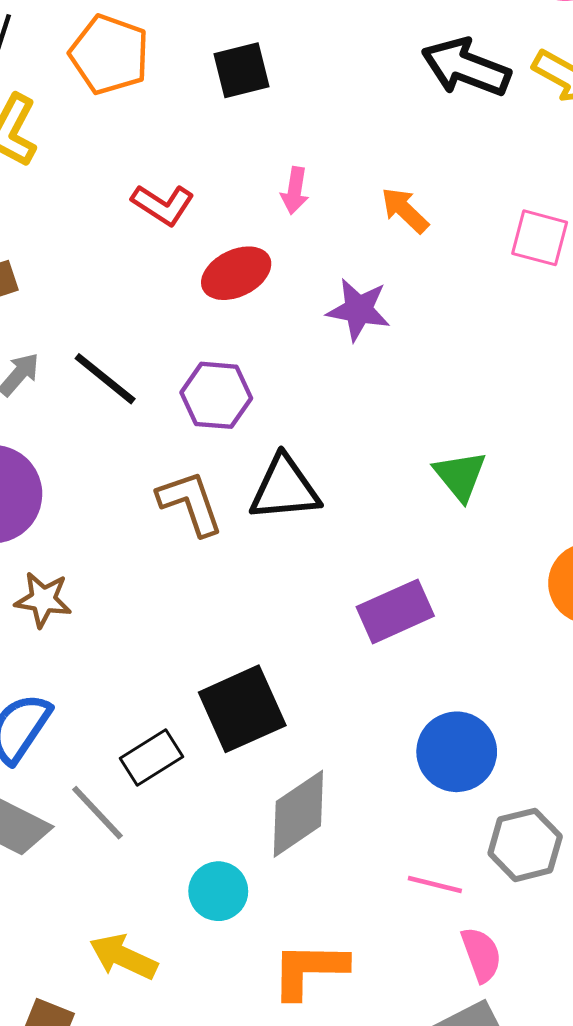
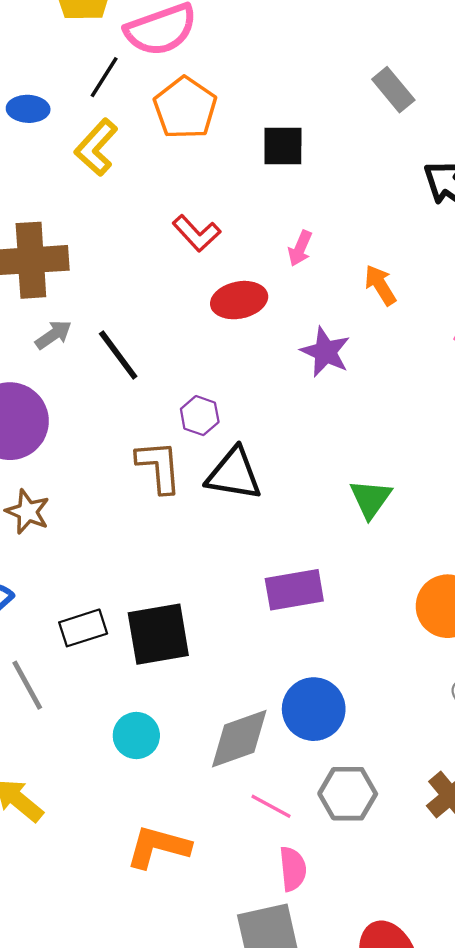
purple hexagon: (216, 395) -> (200, 416), moved, size x0.7
black rectangle: (151, 757) -> (83, 628), moved
gray diamond: (298, 814) -> (239, 739), moved
cyan circle: (218, 891) -> (136, 736), moved

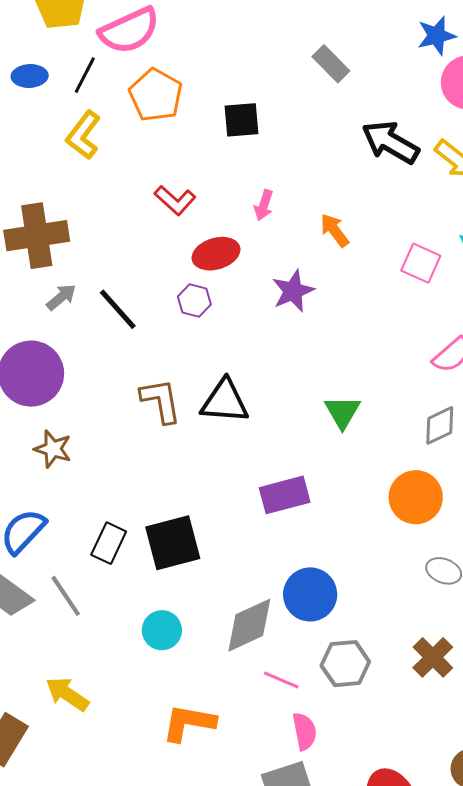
blue ellipse: (28, 109) -> (30, 76), moved
purple star: (325, 352) -> (293, 291), turned 30
purple hexagon: (200, 416) -> (194, 301), moved
black rectangle: (83, 628) -> (109, 543), turned -42

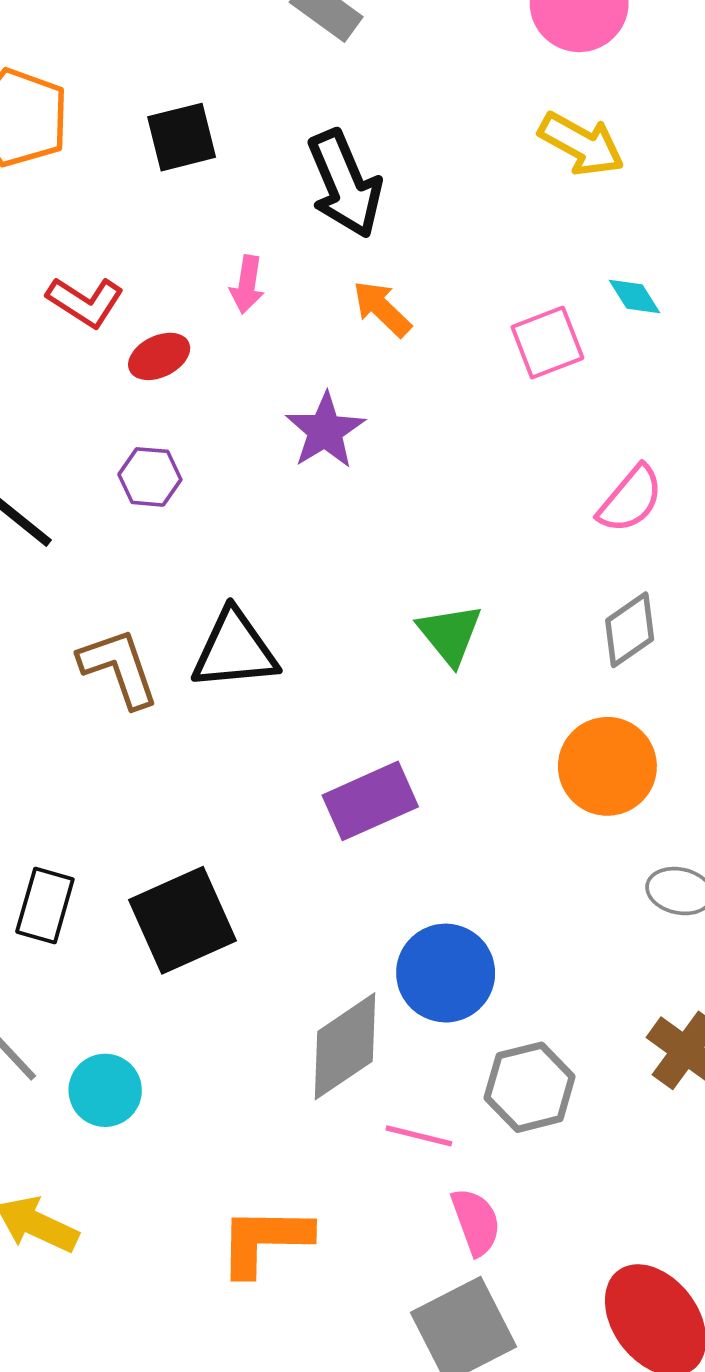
black arrow: (390, 142) -> (345, 184), moved, turned -134
red ellipse: (216, 254) -> (159, 356), moved, size x0.7
pink square: (421, 263) -> (547, 343), turned -36
black rectangle: (109, 543) -> (45, 906), moved
cyan circle: (162, 630) -> (105, 1090), moved

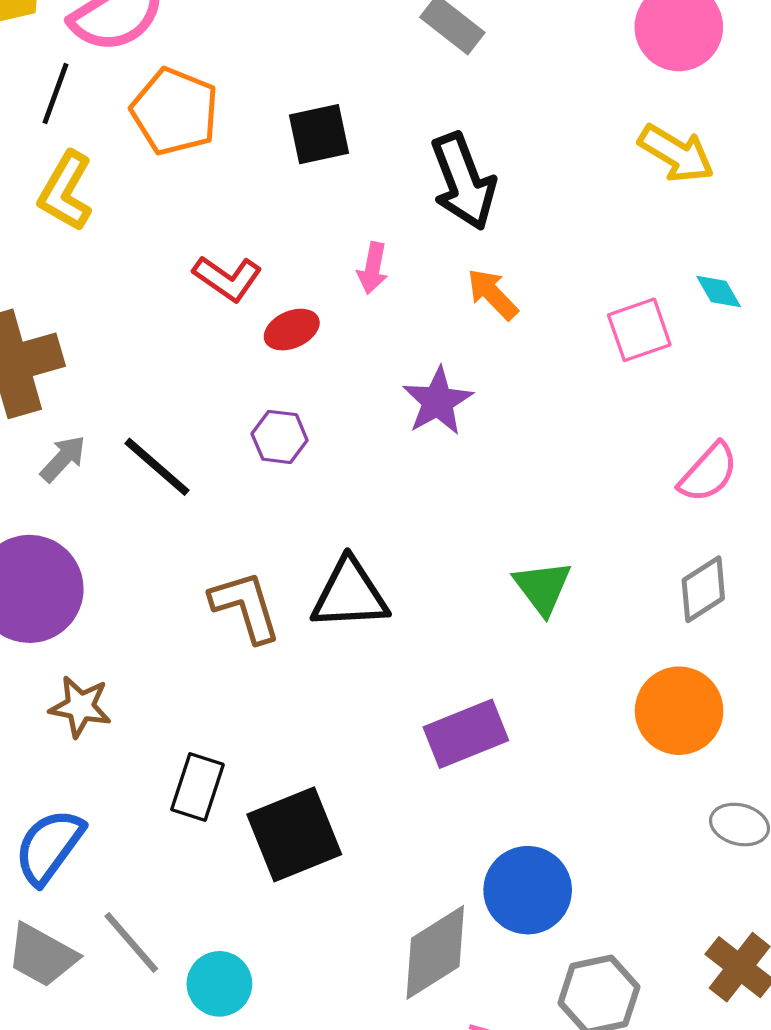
black rectangle: (45, 906) -> (197, 787), moved

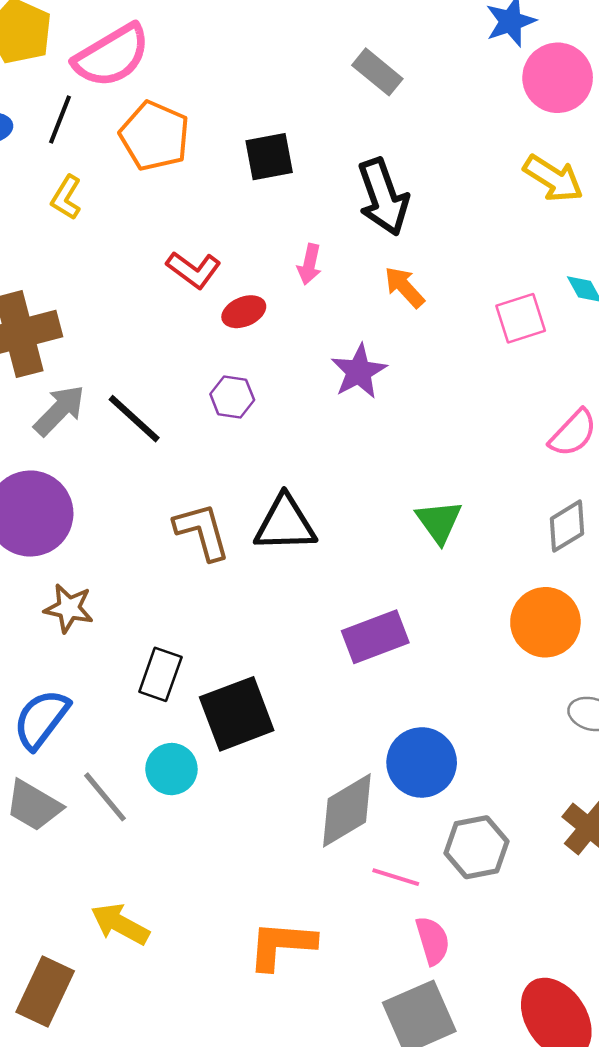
yellow L-shape: (66, 191) -> (66, 197), size x0.7
gray arrow: (63, 459) -> (59, 410), size x1.4
cyan circle: (219, 984) -> (171, 769), moved

